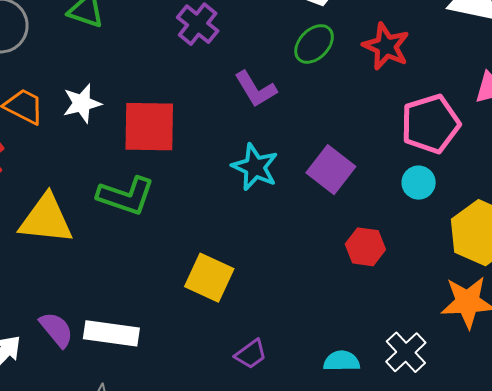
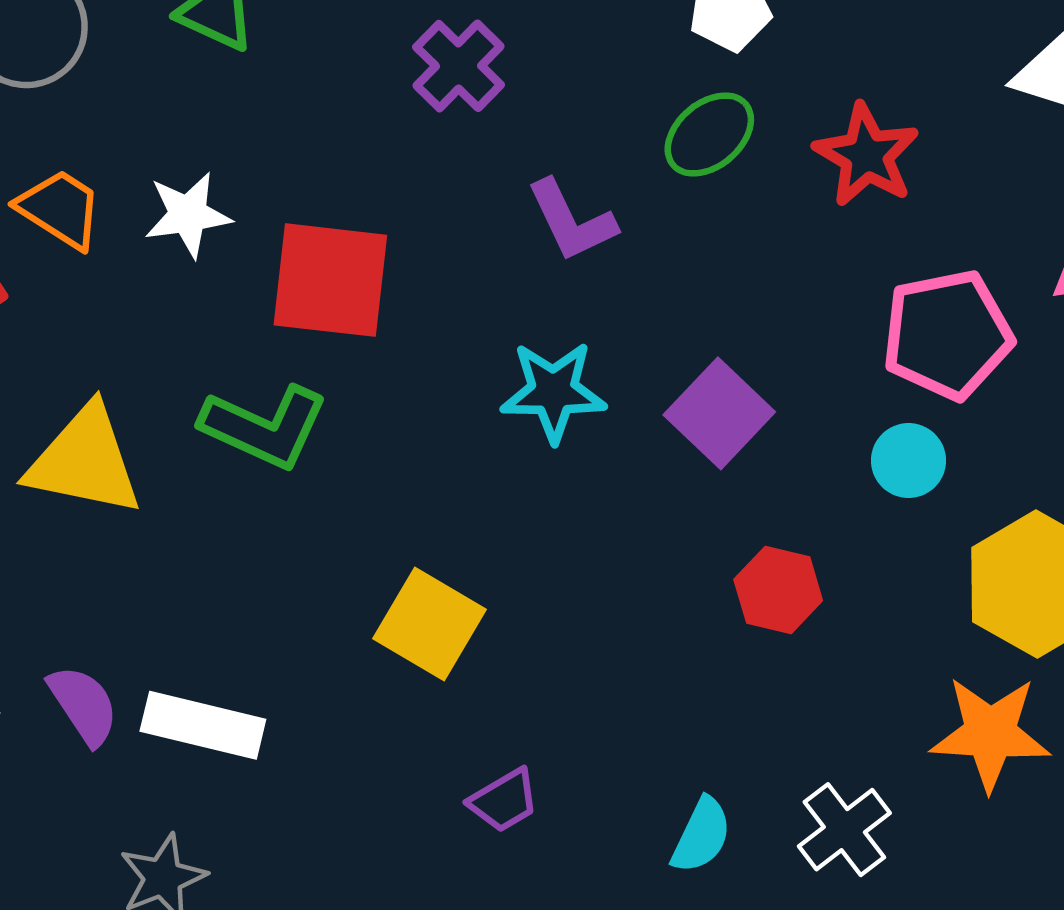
cyan star: (255, 167) -> (553, 392), turned -30
cyan semicircle: (342, 361) -> (701, 835), turned 111

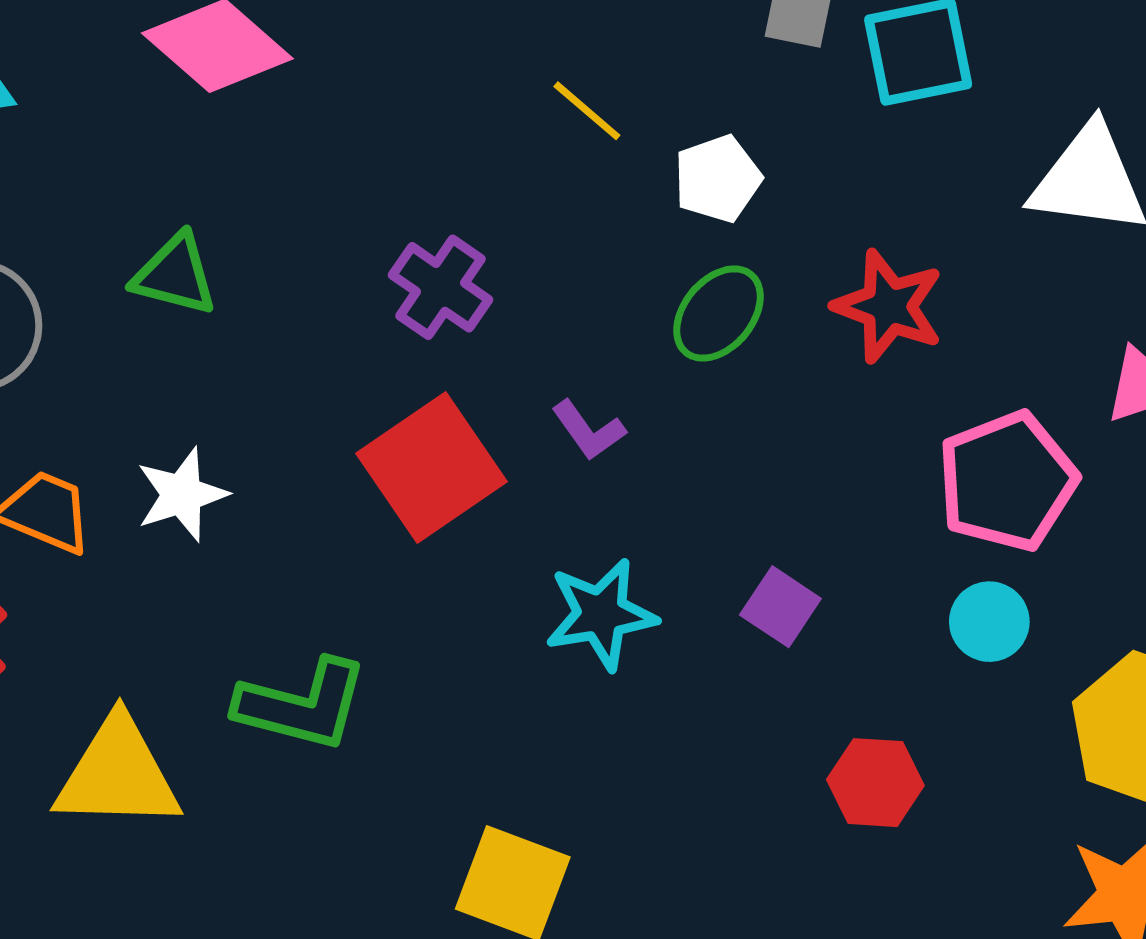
purple L-shape: (571, 221) -> (588, 430), size x0.7
red square: (330, 280) -> (432, 468), moved, turned -31
purple square: (719, 413) -> (780, 607), size x0.7

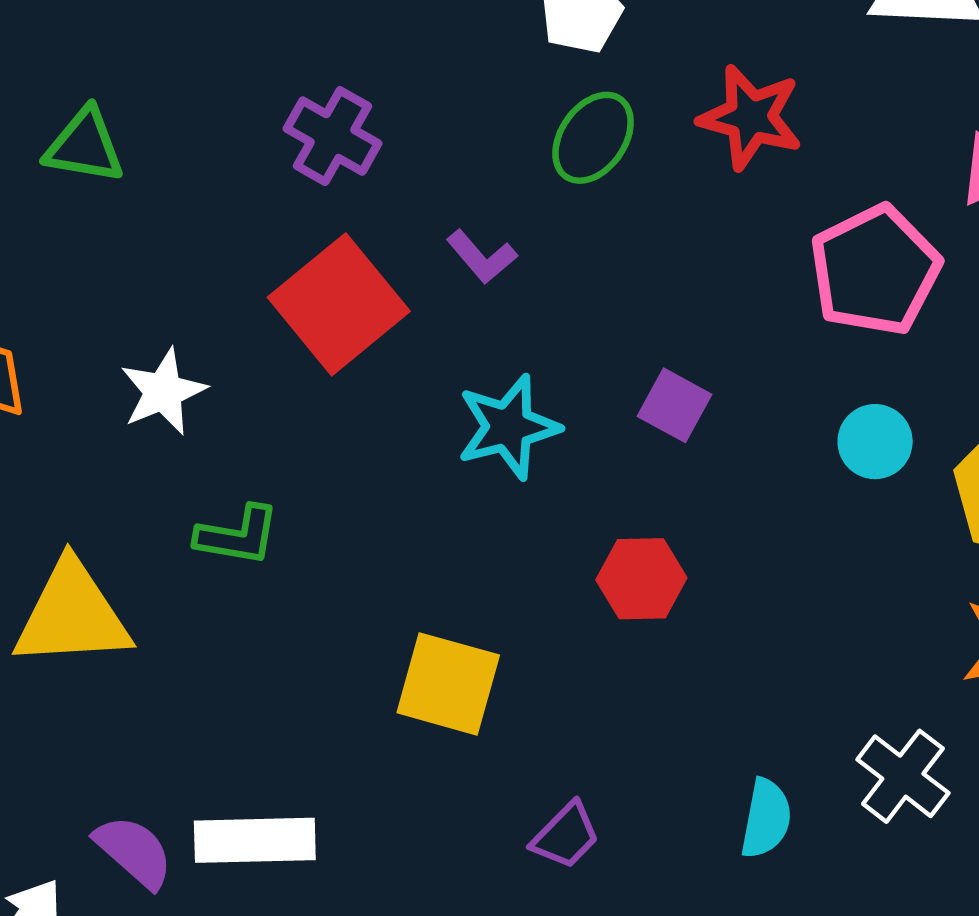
white star: (182, 495) -> (163, 392), moved
cyan circle: (989, 622) -> (875, 442), moved
green L-shape: (302, 705) -> (238, 536), size x0.7
red hexagon: (875, 783) -> (641, 579), moved

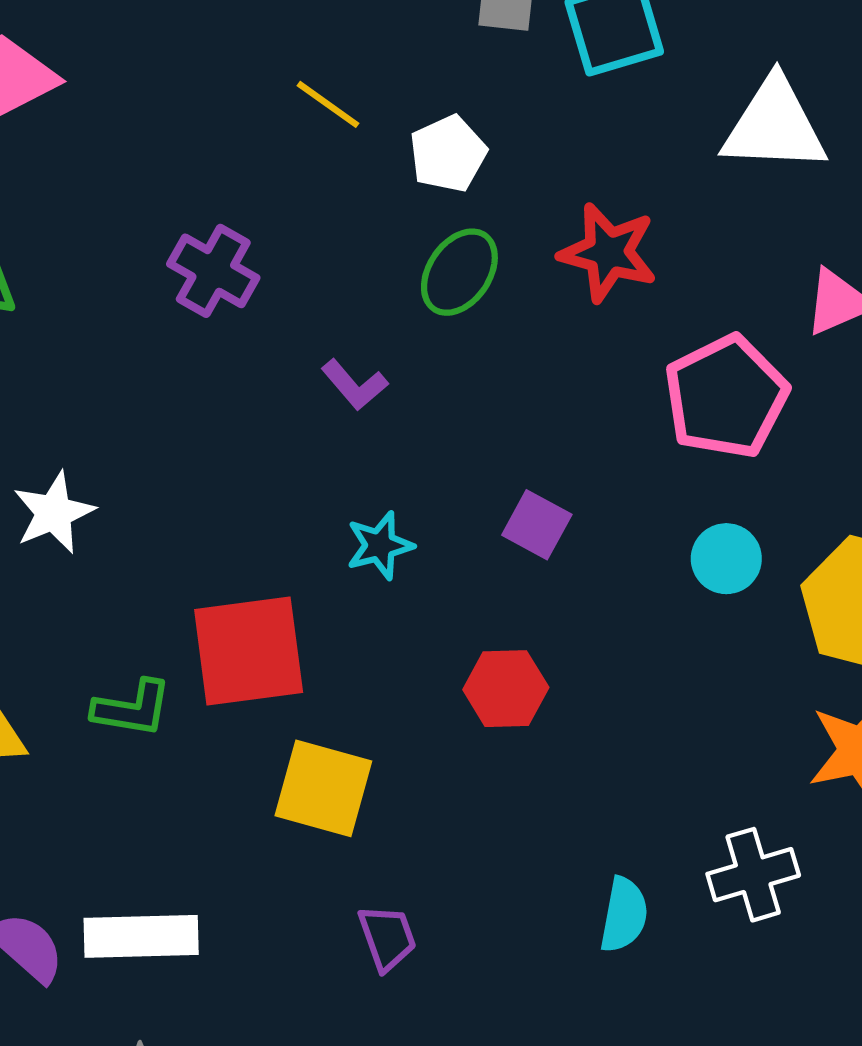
red square: (339, 304) -> (249, 651), moved, turned 32
cyan star: (508, 427) -> (380, 545), size x0.7
green L-shape: (238, 536) -> (132, 708), moved
white cross: (903, 776) -> (753, 875), turned 36
purple trapezoid: (566, 836) -> (387, 938), moved, turned -64

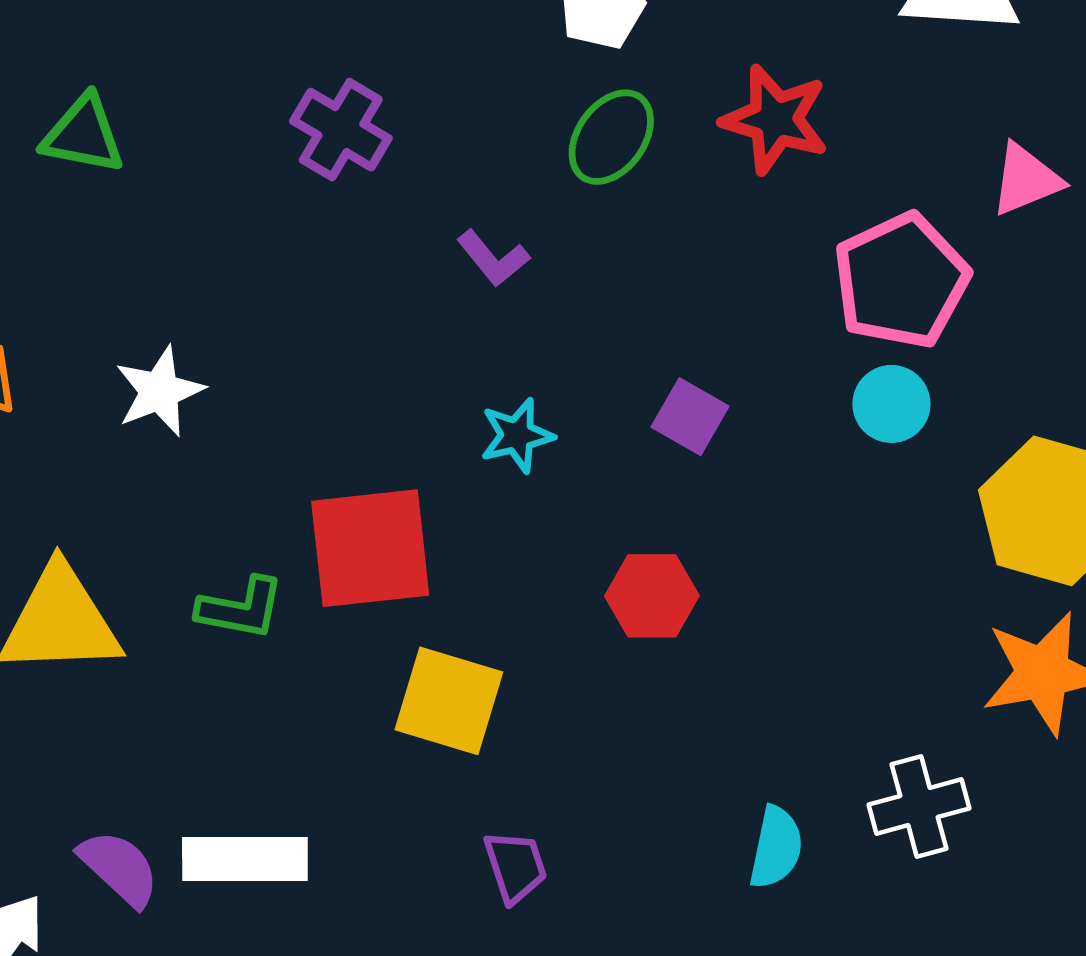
cyan circle: (726, 559) -> (891, 404), moved

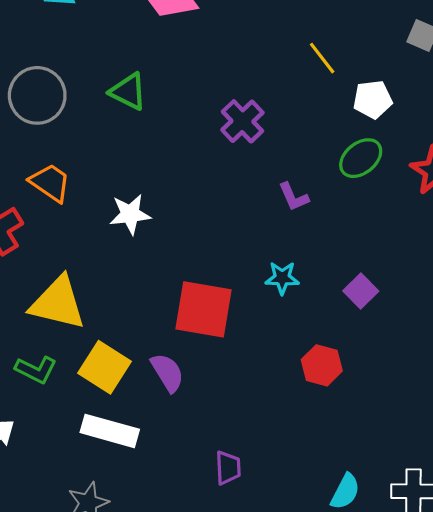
green L-shape: (241, 608) -> (36, 370), moved
yellow square: (449, 701) -> (104, 367), moved
purple semicircle: (119, 868) -> (167, 372), moved

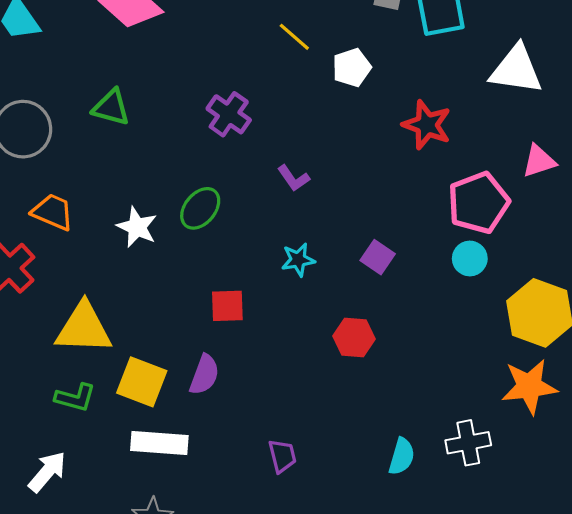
green ellipse: (361, 158) -> (200, 208), moved
white star: (130, 214) -> (137, 227), turned -30
red square: (203, 309) -> (227, 306), size x0.6
purple semicircle: (167, 372) -> (204, 375), turned 63

